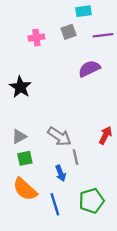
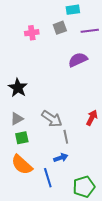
black star: (20, 87) -> (18, 88), moved
blue arrow: (61, 173) -> (61, 158), moved, turned -88
green pentagon: (92, 201) -> (84, 187), moved

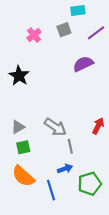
purple line: (90, 31) -> (96, 33), turned -30
pink cross: (32, 33) -> (34, 35), turned -32
black star: (18, 88) -> (19, 76), moved
green pentagon: (84, 187) -> (90, 184), moved

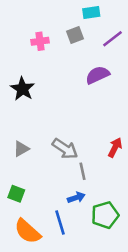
pink cross: (34, 35) -> (40, 41), turned 32
green square: (23, 147) -> (16, 194), moved, turned 32
orange semicircle: (23, 176) -> (27, 231), moved

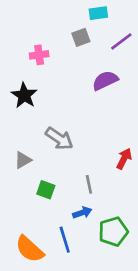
pink cross: (40, 41) -> (39, 55), moved
gray arrow: (65, 149) -> (59, 138), moved
green square: (16, 194) -> (46, 190), moved

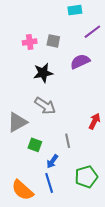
gray square: (81, 37) -> (53, 41), moved, turned 32
black star: (24, 95) -> (43, 73), moved, turned 30
gray triangle: (23, 160) -> (17, 122), size x1.5
blue arrow: (82, 213) -> (52, 161), moved, turned 144

